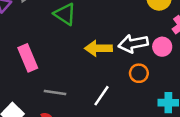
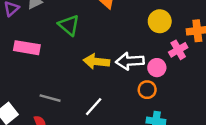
pink rectangle: (28, 58) -> (27, 48), moved, turned -65
orange circle: (139, 73) -> (147, 90), moved

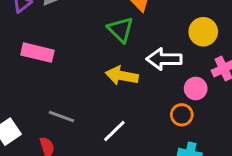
green triangle: (69, 25) -> (121, 30), moved
white arrow: (130, 61) -> (164, 59), moved

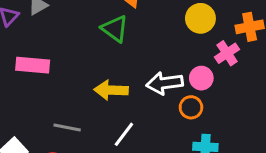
white arrow: (164, 59) -> (165, 83), moved
yellow arrow: (122, 76) -> (111, 90), moved

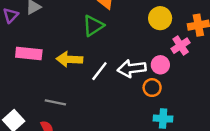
green triangle: (115, 29) -> (93, 26), turned 50
yellow arrow: (111, 90) -> (69, 59), moved
white line: (124, 134) -> (99, 71), moved

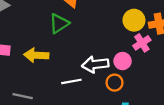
yellow circle: (160, 18) -> (134, 20), moved
white line: (99, 71) -> (71, 81), moved, turned 42

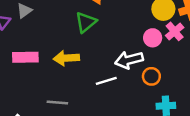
pink circle: (123, 61) -> (153, 38), moved

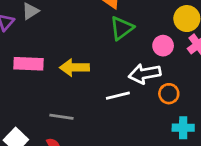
green triangle: (86, 22) -> (122, 28), moved
pink circle: (153, 38) -> (163, 46), moved

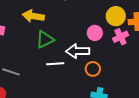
green triangle: (122, 28) -> (45, 39), moved
yellow arrow: (74, 67) -> (33, 16), moved

